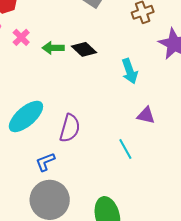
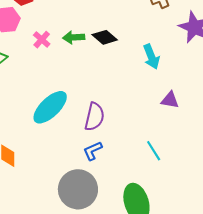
pink cross: (21, 37) -> (42, 40), moved
cyan line: (125, 149) -> (154, 151), moved
blue L-shape: (45, 162) -> (93, 151), moved

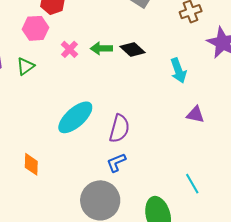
cyan line: (154, 151) -> (192, 184), moved

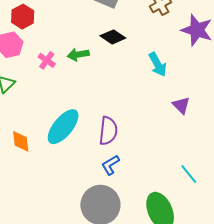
black diamond: (132, 49) -> (113, 37), moved
purple triangle: (195, 115) -> (181, 105), turned 42
orange diamond: (31, 164) -> (21, 141), moved

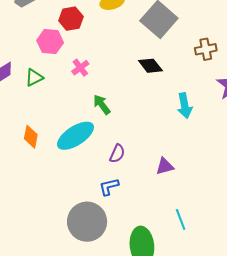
green arrow: (78, 54) -> (102, 105), moved, turned 45
purple triangle: (181, 105) -> (165, 166), moved, turned 42
purple semicircle: (108, 131) -> (117, 154), size x0.7

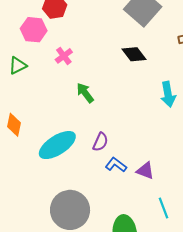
cyan ellipse: (75, 136) -> (57, 145), moved
purple triangle: (165, 166) -> (145, 171), moved, turned 36
blue L-shape: (109, 187) -> (116, 165), moved, turned 50

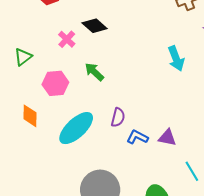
pink hexagon: (34, 30) -> (55, 83), moved
black diamond: (134, 54) -> (95, 26), moved

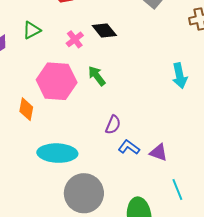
green triangle: (23, 57) -> (32, 30), moved
pink hexagon: (55, 83) -> (57, 81), size x1.5
cyan ellipse: (76, 128) -> (57, 153), moved, turned 36

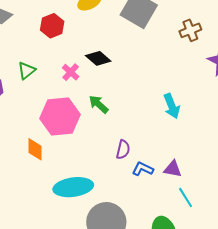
cyan arrow: (180, 76) -> (172, 106), moved
cyan line: (177, 190) -> (186, 198), moved

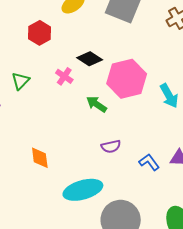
pink hexagon: (60, 117) -> (127, 79), moved
purple semicircle: (123, 150) -> (111, 146), moved, turned 72
blue L-shape: (143, 169) -> (149, 162), turned 35

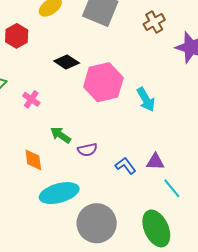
pink cross: (64, 76) -> (31, 99), moved
green arrow: (97, 104) -> (61, 135), moved
orange diamond: (40, 158) -> (33, 160), moved

